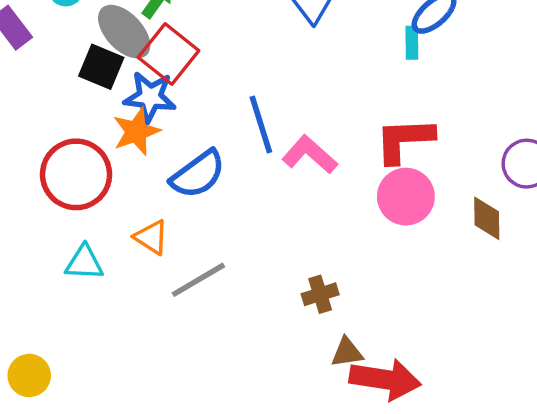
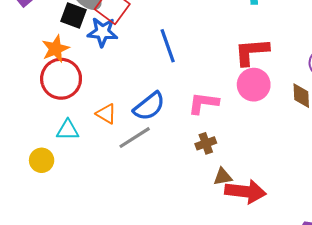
orange star: (136, 132) -> (55, 49), moved
pink L-shape: (310, 155) -> (203, 103), moved, turned -32
blue semicircle: (198, 174) -> (149, 106), moved
yellow circle: (29, 375) -> (42, 160), moved

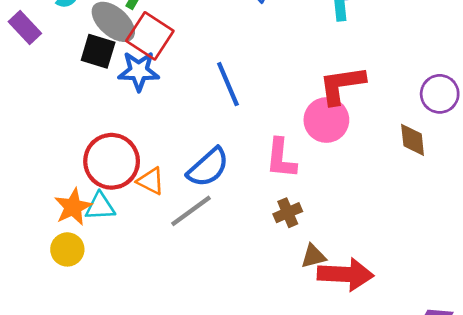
orange star: (55, 49) -> (73, 207), moved
red circle: (61, 79) -> (112, 161), moved
pink circle: (254, 85) -> (326, 120), moved
pink L-shape: (203, 103) -> (281, 158), turned -88

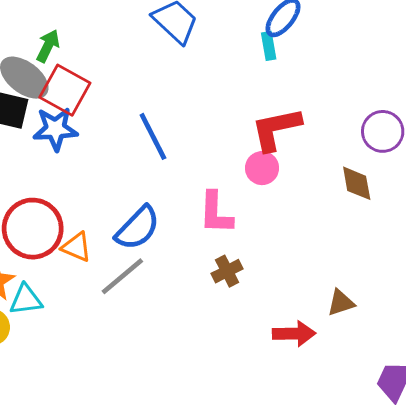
pink circle: (326, 120) -> (262, 168), size x0.7
cyan triangle: (100, 206) -> (26, 300), moved
brown triangle: (313, 256) -> (341, 303), moved
red arrow: (345, 274) -> (294, 334), size x0.7

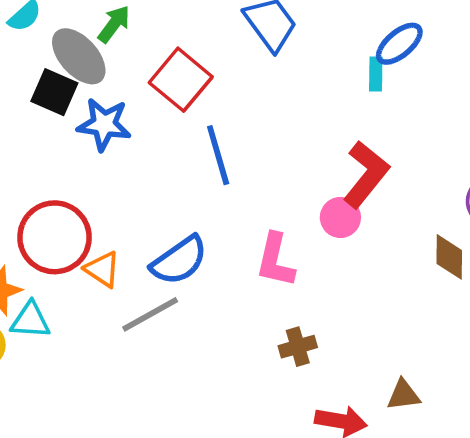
red square: (65, 90) -> (181, 80), moved
red L-shape: (276, 129) -> (366, 174), turned 130
brown cross: (227, 271) -> (298, 347), moved

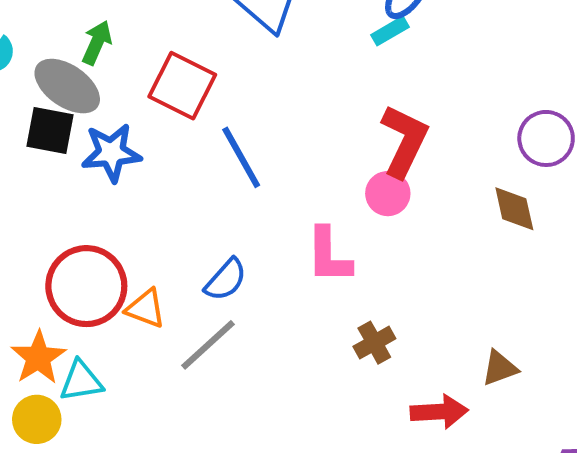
cyan rectangle: (376, 74) -> (390, 31), turned 72
blue semicircle: (179, 260) -> (226, 280), size x0.7

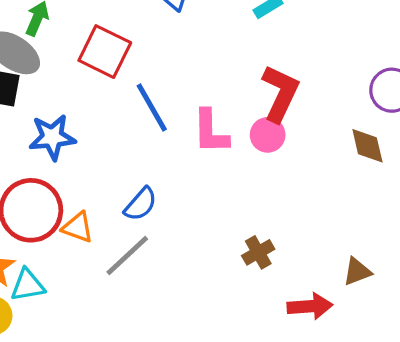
blue star: (111, 153) -> (52, 137), moved
pink L-shape: (329, 256) -> (211, 132), moved

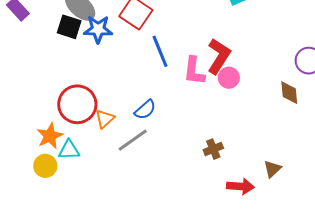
red L-shape: (280, 93) -> (219, 56), moved
blue star: (52, 137) -> (98, 29), moved
orange triangle: (78, 227) -> (105, 119), turned 50
brown triangle: (357, 271) -> (272, 169), turned -30

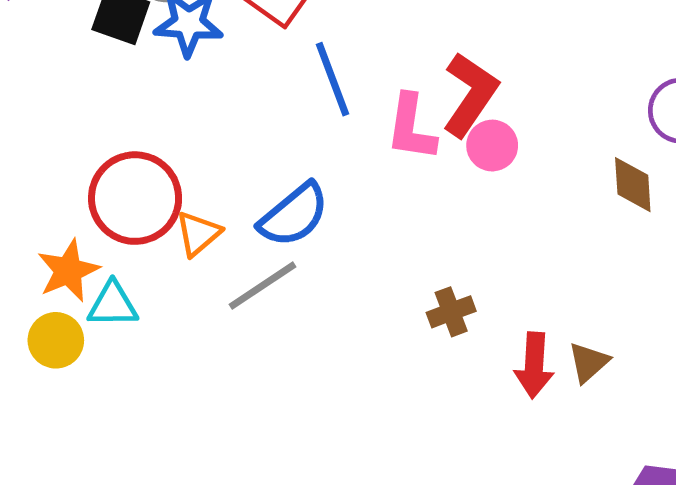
blue semicircle: (145, 110) -> (294, 215), size x1.4
red arrow: (241, 186) -> (534, 365), moved, turned 88

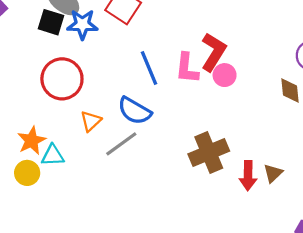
blue line: (333, 79) -> (149, 68), moved
red circle: (135, 198) -> (62, 79), moved
blue semicircle: (294, 215) -> (134, 111), turned 72
brown cross: (451, 312) -> (209, 152), size x1.8

